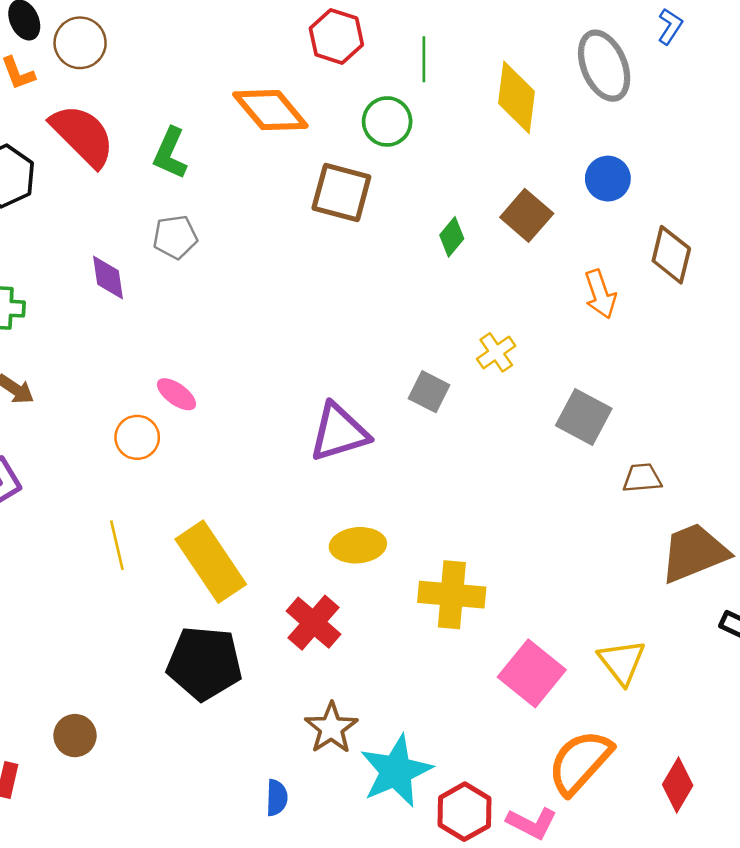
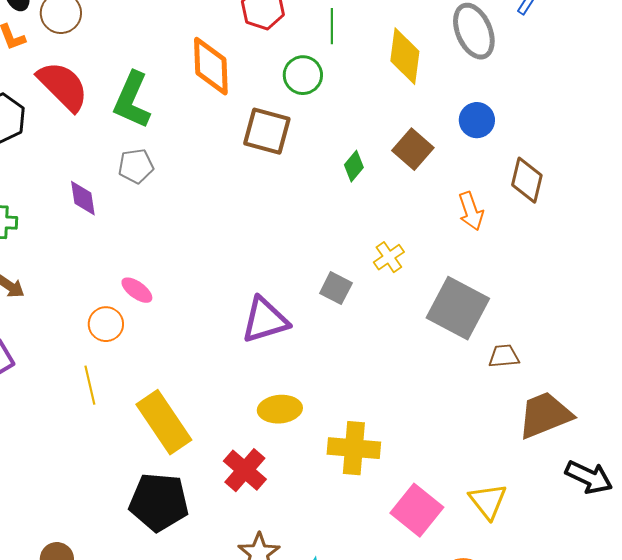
orange diamond: (270, 110) -> (211, 66), turned 38
green L-shape: (170, 153) -> (132, 100), size x1.4
gray square: (584, 417) -> (458, 308), size x1.4
yellow line: (117, 545) -> (90, 385), moved

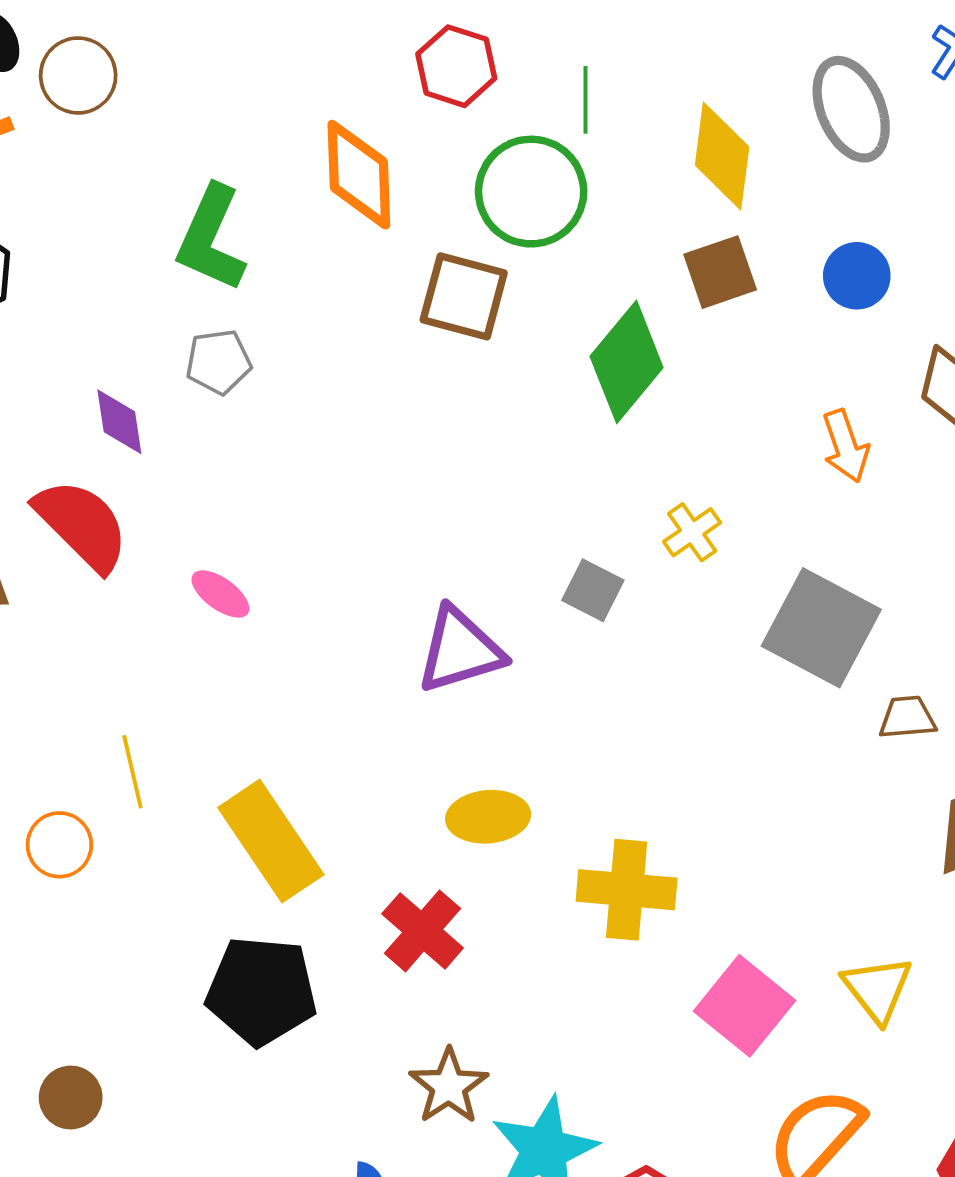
green circle: (303, 75) -> (531, 192), size x1.5
red semicircle: (63, 86) -> (82, 525), moved
brown square: (413, 149) -> (720, 272), moved, turned 30
green diamond: (354, 166) -> (627, 362), size x2.0
orange circle: (106, 324) -> (59, 845), moved

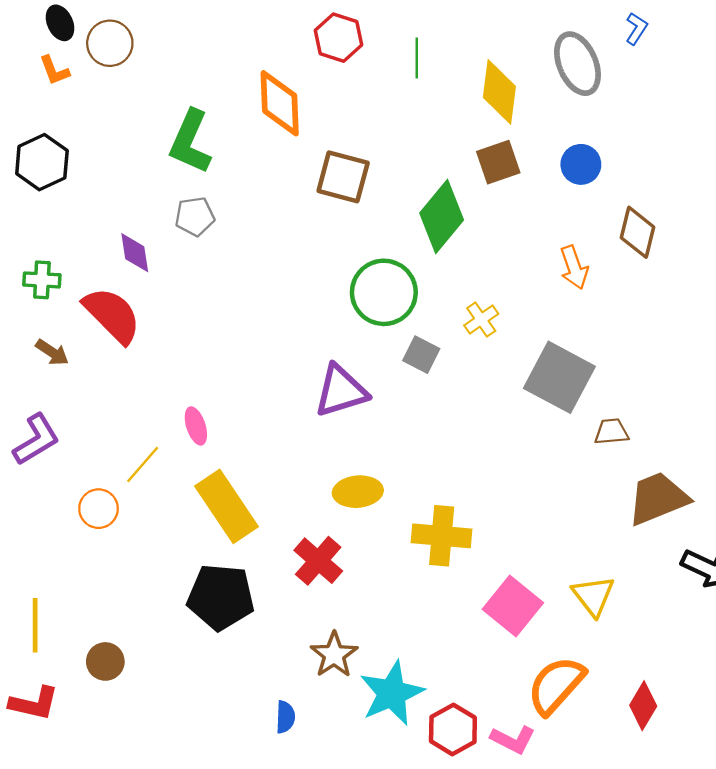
green circle: (531, 192) -> (384, 292), moved
pink ellipse: (220, 594) -> (196, 426), moved, turned 36
yellow line: (132, 772) -> (143, 464), turned 54

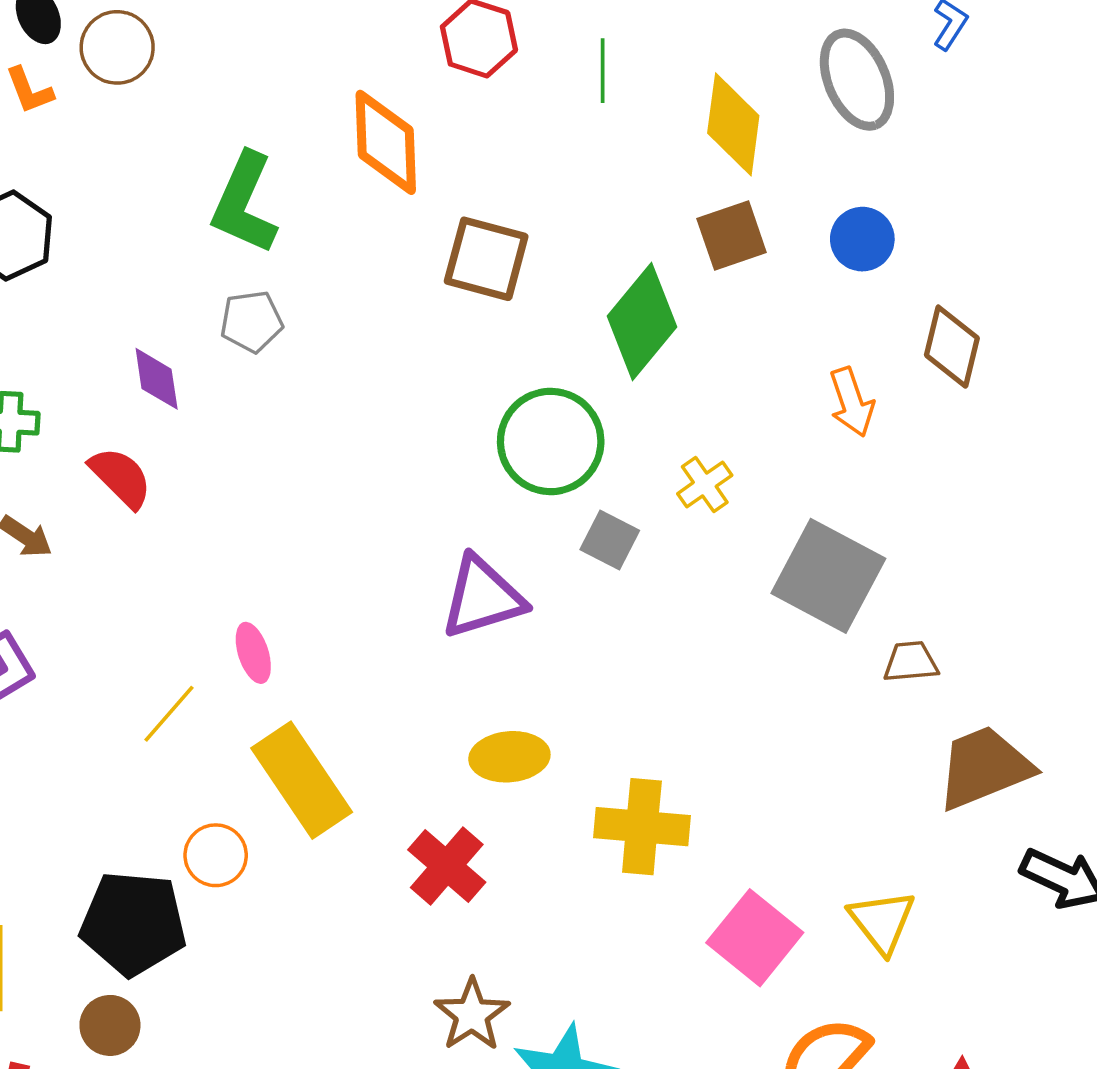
red semicircle: (112, 315) -> (121, 477), size x0.7
orange circle: (99, 509) -> (216, 855), moved
black pentagon: (221, 597) -> (133, 923), moved

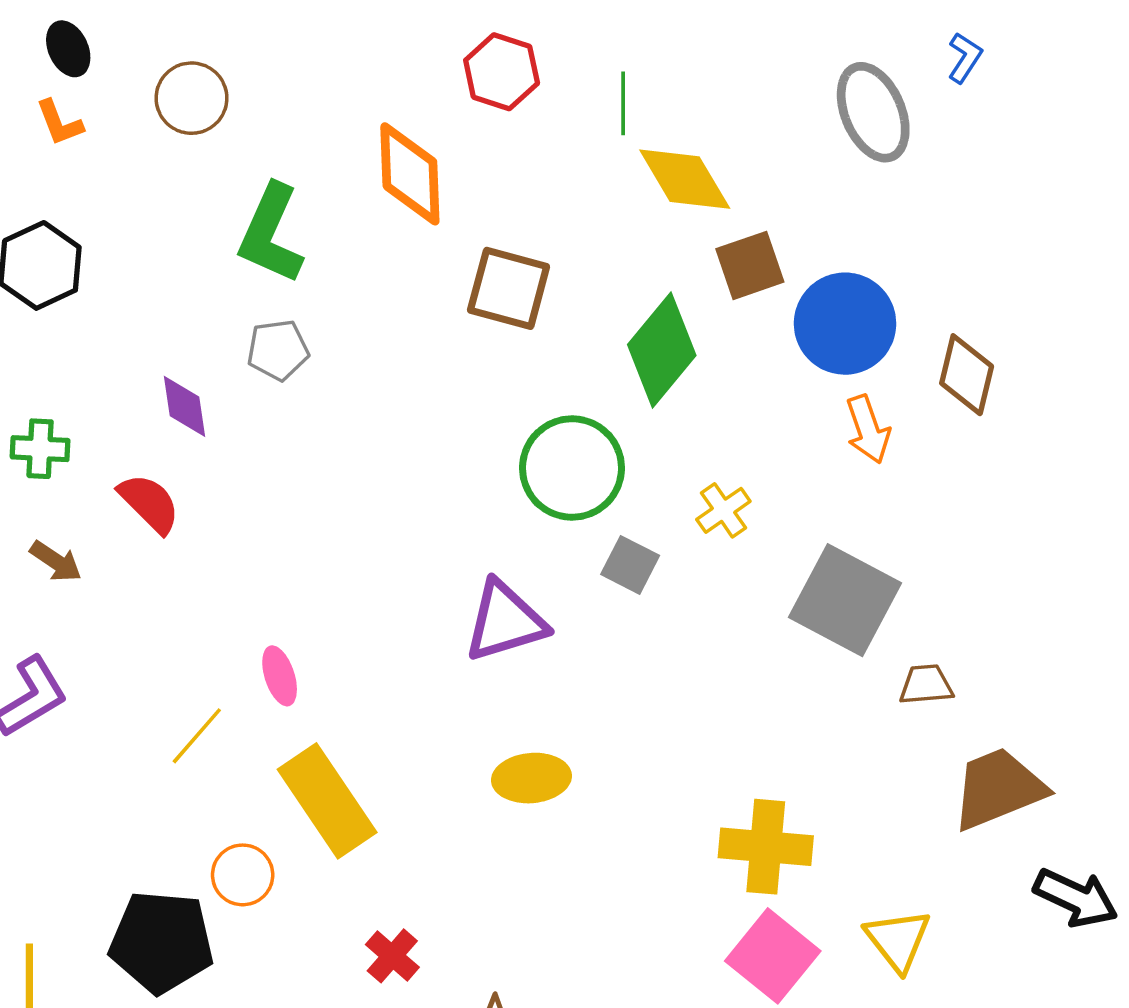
brown circle: (117, 47) -> (192, 98), moved
yellow diamond: (733, 124) -> (685, 179), moved, turned -38
blue circle: (862, 239) -> (845, 324), moved, size x1.6
yellow cross: (642, 827) -> (766, 847), moved
red cross: (447, 866) -> (392, 956), moved, size x0.7

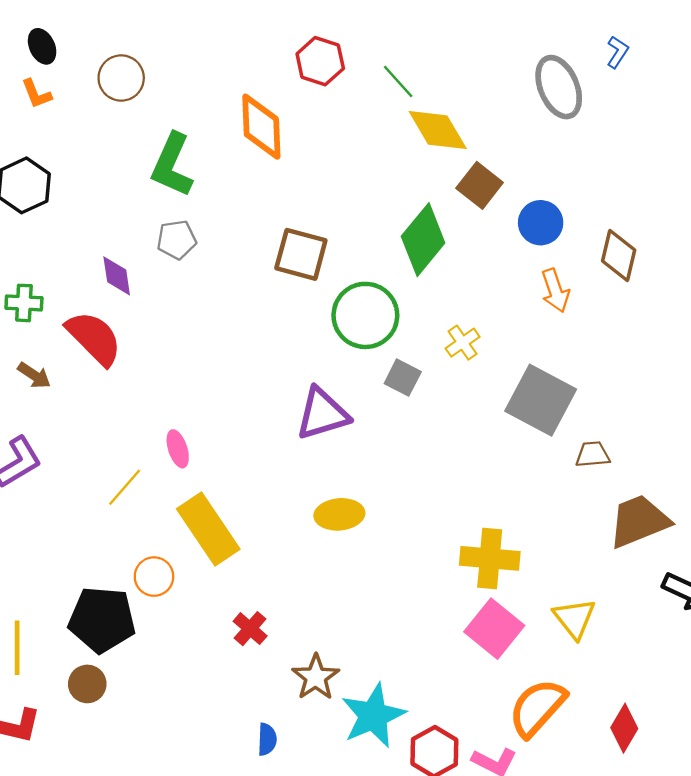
green line: (623, 103) -> (398, 81), turned -42
brown square: (750, 265) -> (480, 185), turned -33
brown square: (509, 288) -> (301, 254), moved
blue circle: (845, 324) -> (541, 223), size x0.7
red semicircle: (149, 503) -> (94, 338), size x1.4

